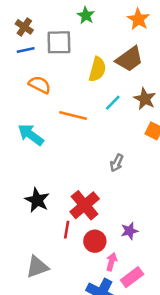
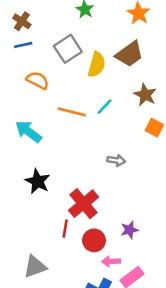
gray square: (59, 42) -> (68, 49), moved, turned -32
cyan line: (113, 103) -> (104, 107), moved
gray arrow: (117, 163) -> (116, 160), turned -108
black star: (37, 200) -> (38, 181), moved
pink arrow: (112, 262) -> (111, 261), turned -108

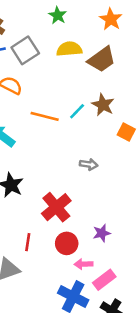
gray square: (68, 49) -> (25, 50), moved
yellow semicircle: (97, 65) -> (69, 49), moved, turned -110
brown star: (145, 95) -> (103, 105), moved
red line: (65, 229) -> (28, 242), moved

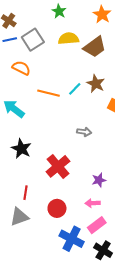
purple star: (102, 233) -> (99, 180), moved
red line: (28, 242) -> (25, 193), moved
red circle: (67, 243) -> (57, 208), moved
pink arrow: (83, 264) -> (93, 203), moved

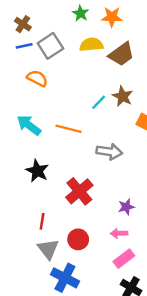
orange star: (102, 14) -> (112, 17), moved, turned -30
orange line: (49, 93) -> (69, 129), moved
gray arrow: (84, 132) -> (109, 152), size x1.5
gray triangle: (19, 217) -> (48, 249), moved, turned -48
blue cross: (72, 239) -> (65, 278), moved

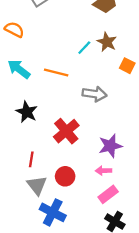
orange semicircle: (37, 78) -> (14, 30), moved
purple star: (126, 207) -> (110, 146), size x1.5

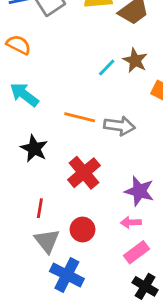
orange line: (56, 72) -> (80, 117), moved
purple star: (110, 146) -> (139, 191), turned 30

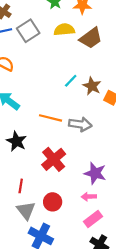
brown star: (135, 60) -> (92, 86), moved

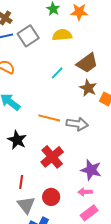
brown trapezoid: (91, 38) -> (87, 63), moved
cyan line: (71, 81) -> (57, 73), moved

